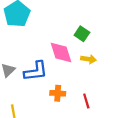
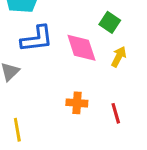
yellow arrow: (89, 59) -> (119, 57), turned -72
blue L-shape: (36, 71) -> (37, 39), moved

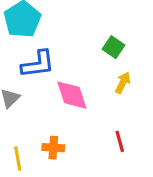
pink diamond: (81, 48) -> (72, 95), moved
orange cross: (77, 103) -> (53, 148), moved

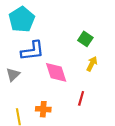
red line: (120, 141) -> (81, 98), moved, turned 32

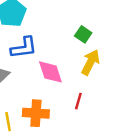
yellow arrow: (92, 64) -> (90, 62), size x1.5
orange cross: (43, 109) -> (36, 113), size x1.5

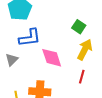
red line: (78, 101) -> (82, 77), moved

